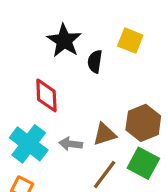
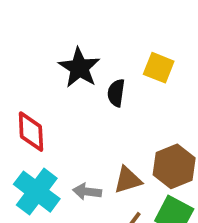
red diamond: (46, 95) -> (31, 132), moved

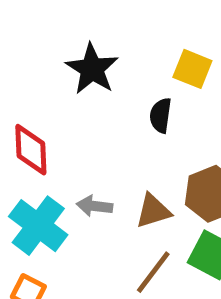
black semicircle: (116, 93) -> (161, 115), moved
gray arrow: (87, 192) -> (95, 206), moved

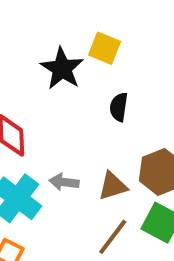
yellow square: (192, 69) -> (105, 48), moved

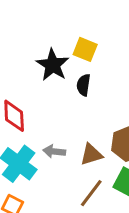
black semicircle: (119, 107) -> (84, 85), moved

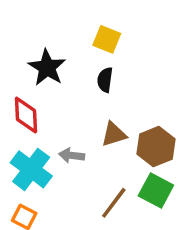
black star: (53, 65) -> (47, 68), moved
brown triangle: (91, 154) -> (114, 134), moved

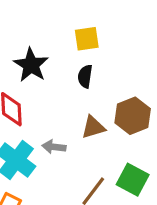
yellow square: (107, 39) -> (87, 39), turned -30
brown hexagon: (156, 147) -> (133, 116), moved

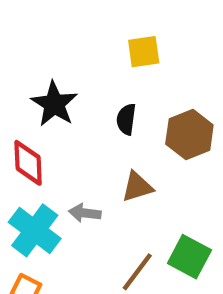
yellow square: (87, 39) -> (144, 52), moved
brown hexagon: (133, 116) -> (189, 134), moved

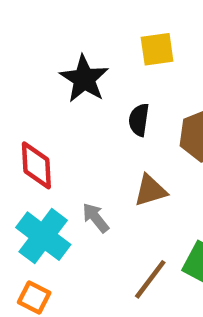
black star: (54, 104) -> (84, 79), moved
gray arrow: (85, 213) -> (96, 218), turned 44

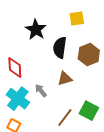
yellow square: (157, 49) -> (77, 19), moved
black semicircle: (139, 120) -> (60, 48), size x1.5

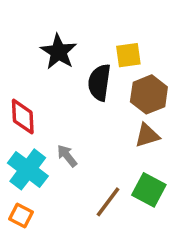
yellow square: (77, 19) -> (128, 55), moved
brown triangle: (65, 79) -> (147, 135), moved

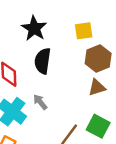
black semicircle: (99, 82) -> (43, 61), moved

